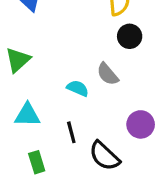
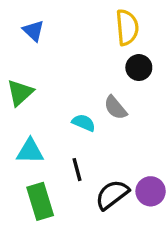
purple circle: (141, 124) -> (151, 191), moved
black semicircle: (104, 156) -> (112, 195), turned 100
green rectangle: (37, 162) -> (40, 201), size x1.5

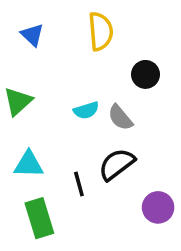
yellow semicircle: (127, 27) -> (101, 31), moved
cyan semicircle: (84, 123) -> (86, 110), moved, turned 140
black semicircle: (112, 195) -> (117, 164), moved

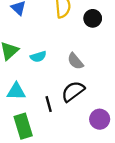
black circle: (145, 74) -> (93, 18), moved
cyan semicircle: (86, 110) -> (38, 57), moved

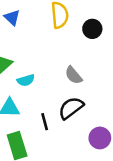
cyan semicircle: (38, 57) -> (26, 80), moved

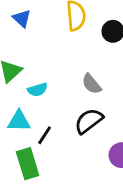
black line: (45, 122) -> (45, 135), moved, turned 48

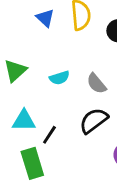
blue triangle: (22, 19) -> (45, 18), moved
cyan semicircle: (37, 90) -> (59, 78), moved

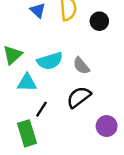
cyan semicircle: (59, 78) -> (50, 61), size x1.5
cyan triangle: (24, 121) -> (27, 83), moved

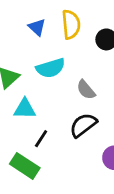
cyan semicircle: (50, 61) -> (51, 68), moved
green rectangle: (27, 133) -> (25, 166), turned -40

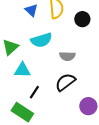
gray semicircle: (86, 90) -> (67, 56), turned -49

